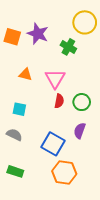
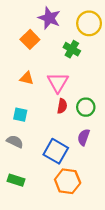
purple star: (38, 34) -> (49, 18), moved
orange square: (12, 37) -> (30, 39), moved, turned 30

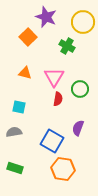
green circle: (86, 107) -> (80, 89), moved
gray semicircle: (15, 142) -> (14, 132), turned -35

